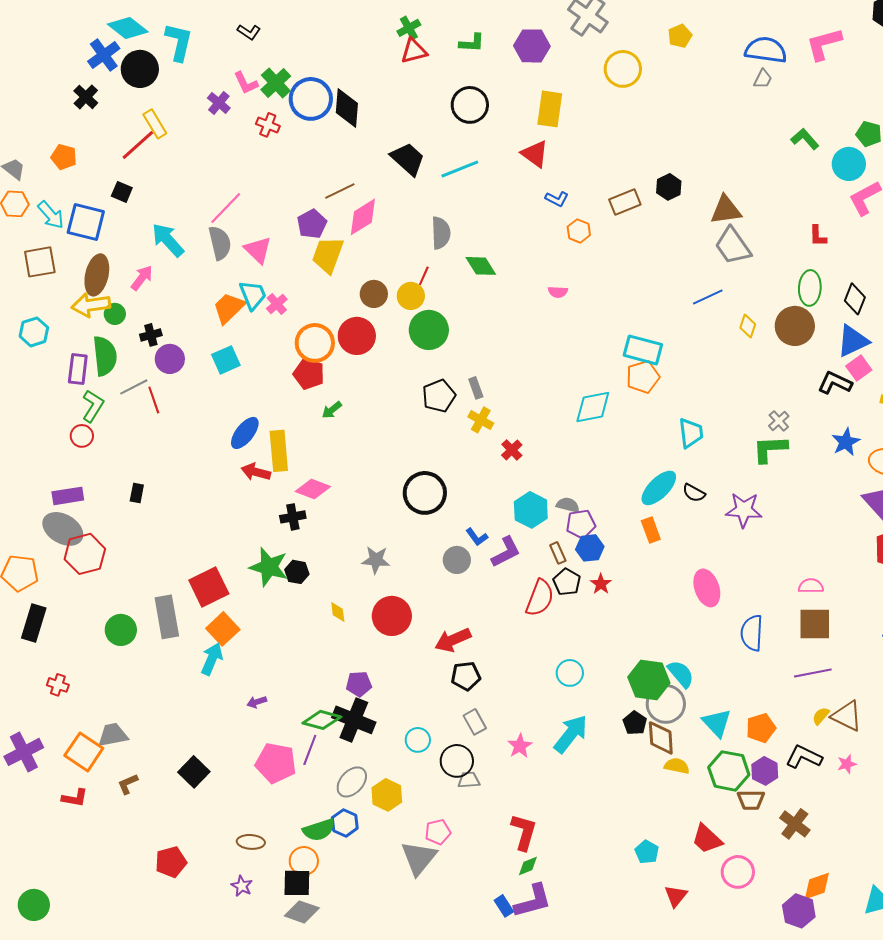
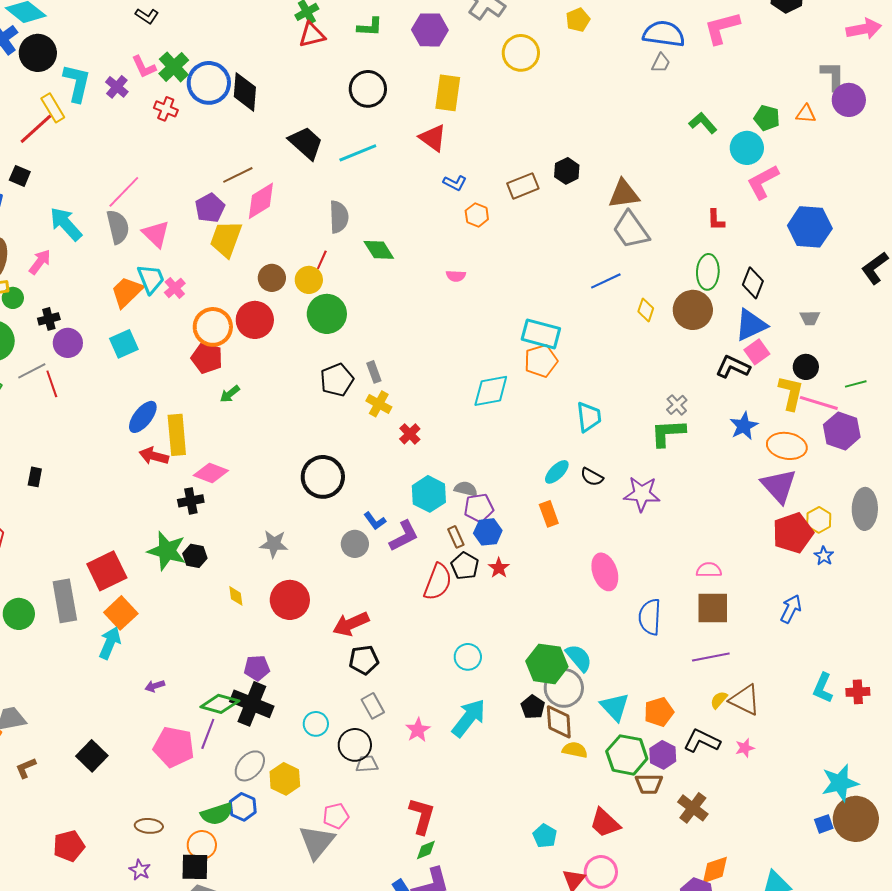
cyan L-shape: (179, 42) -> (77, 83), moved
cyan ellipse: (659, 488) -> (557, 472), size x0.7
pink circle: (738, 872) -> (601, 872), moved

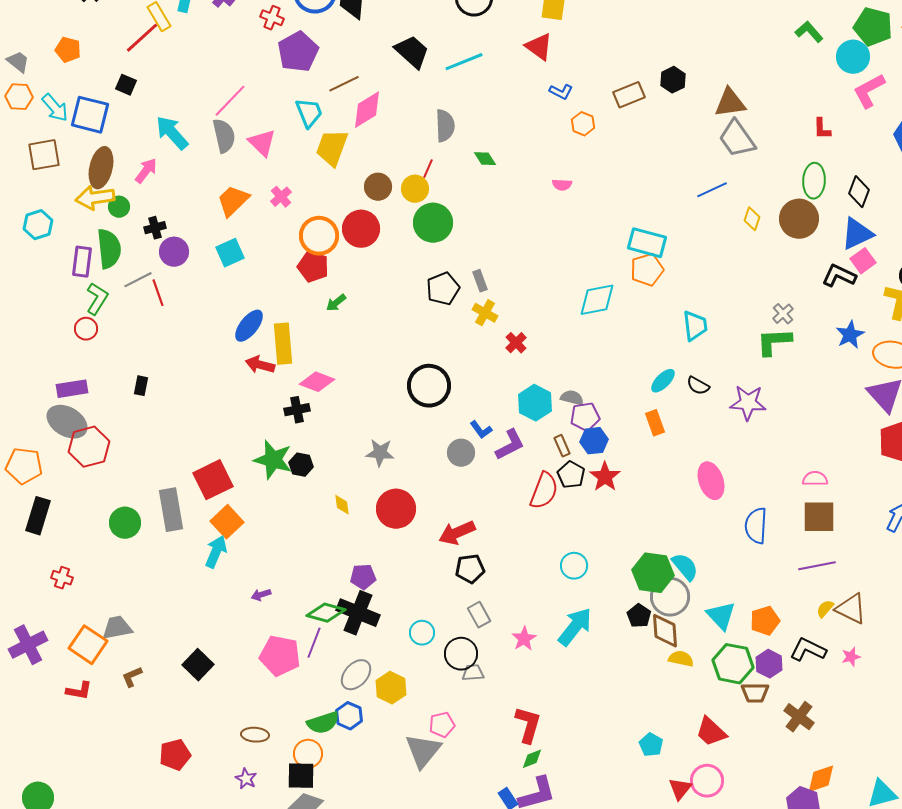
green pentagon: (767, 118) -> (873, 27), size x1.5
purple pentagon: (210, 208) -> (298, 52), moved, size x1.4
green diamond: (379, 250) -> (485, 159), size x0.7
cyan trapezoid: (151, 279) -> (309, 113), moved
red star: (499, 568) -> (605, 477), size x1.4

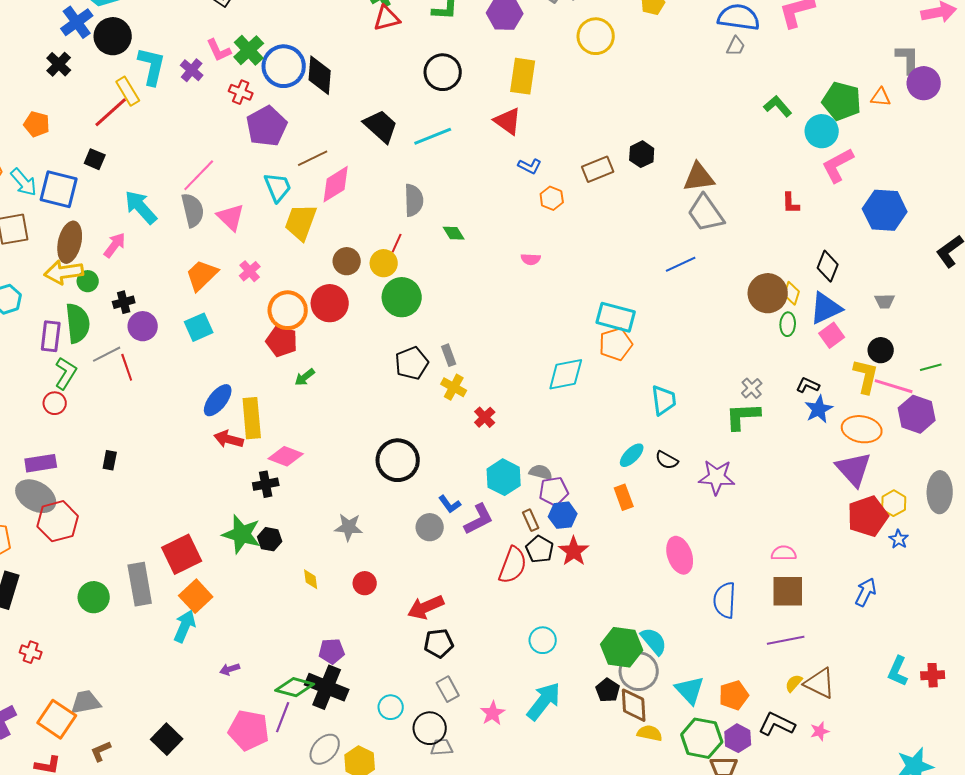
green ellipse: (814, 181) -> (788, 324), moved, size x0.7
yellow diamond: (752, 219) -> (792, 293), moved
black L-shape: (839, 276) -> (808, 385), moved, size x0.7
red circle: (396, 509) -> (365, 583), size x0.6

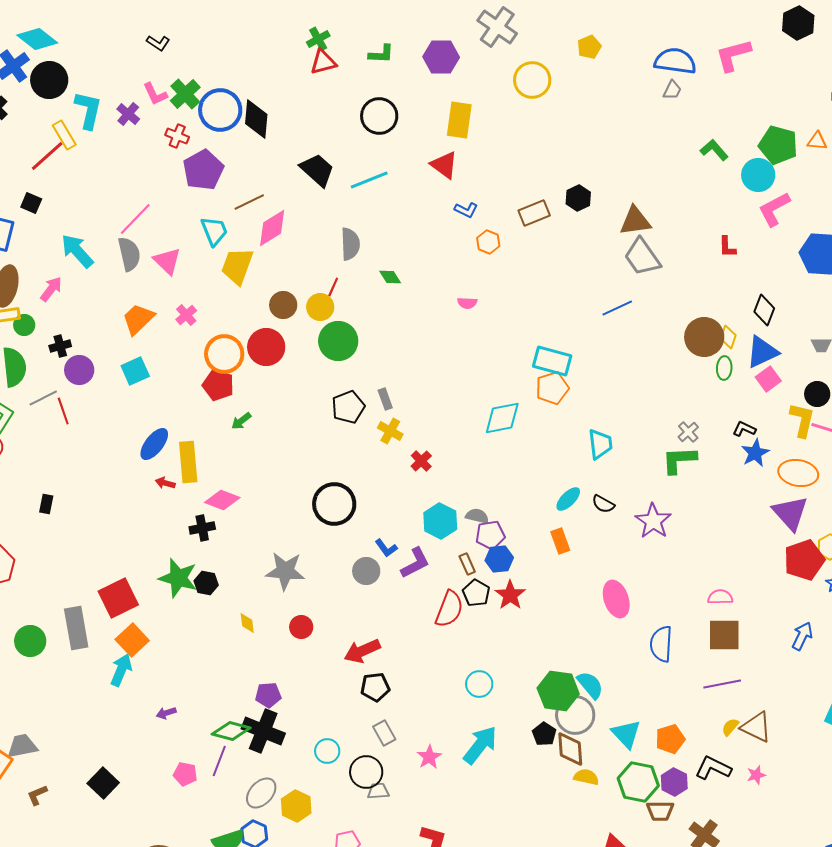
red arrow: (229, 439) -> (165, 483), size x0.7
purple star: (717, 477) -> (653, 521), turned 30
gray star: (349, 527) -> (285, 571), size x1.4
pink pentagon: (249, 730) -> (185, 774), size x0.6

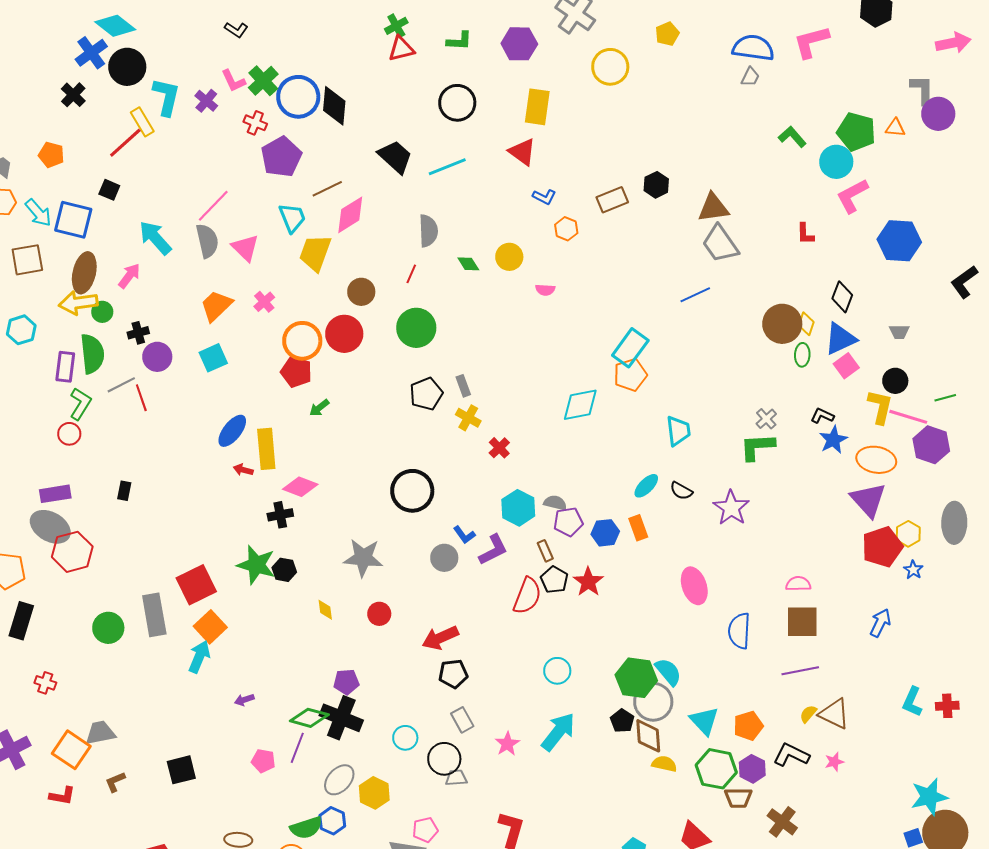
yellow circle: (320, 307) -> (509, 257), moved
cyan rectangle: (552, 361) -> (630, 348), turned -69
blue hexagon: (499, 559) -> (605, 533), moved
black square: (103, 783) -> (181, 770), turned 32

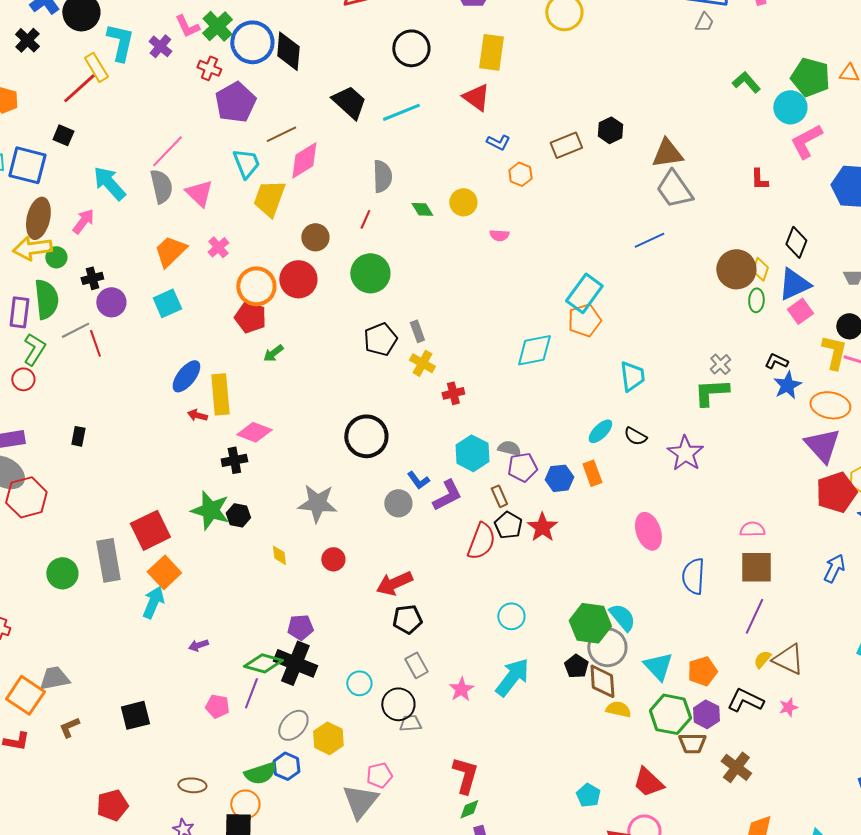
red cross: (499, 448) -> (453, 393), turned 30
purple line: (800, 671) -> (754, 616), turned -54

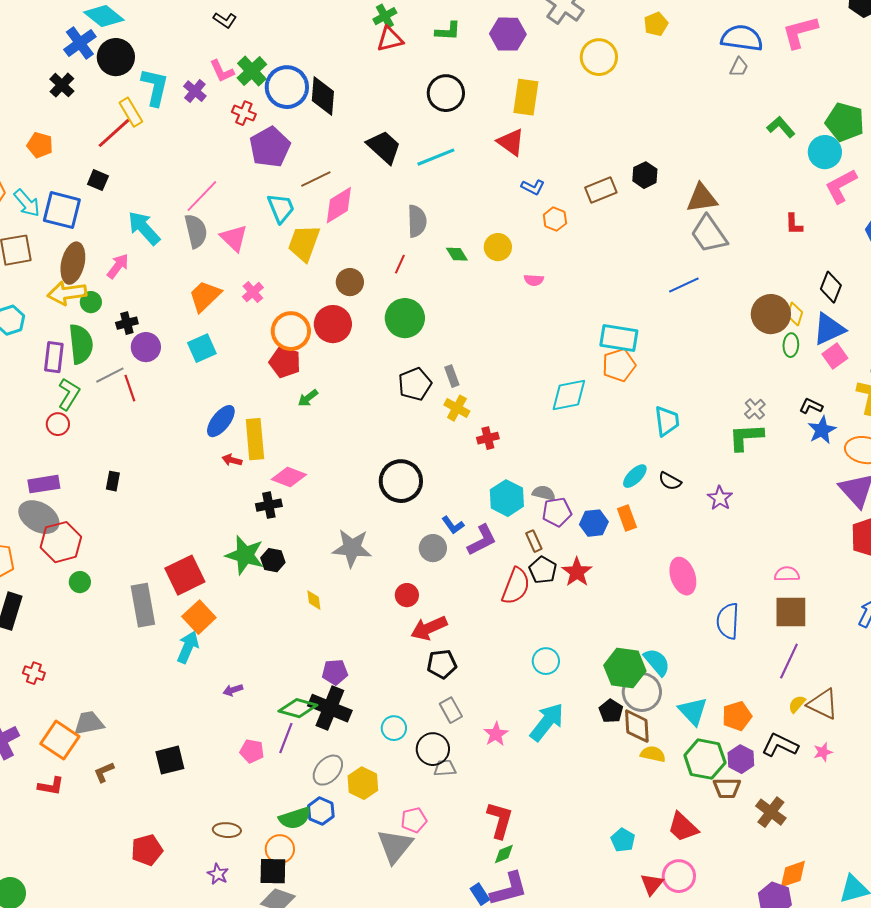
cyan rectangle: (584, 293) -> (619, 338), turned 63
purple star: (685, 453) -> (720, 498), size x0.7
red circle: (333, 559) -> (407, 595), moved
green circle: (62, 573) -> (80, 582), moved, size x0.7

